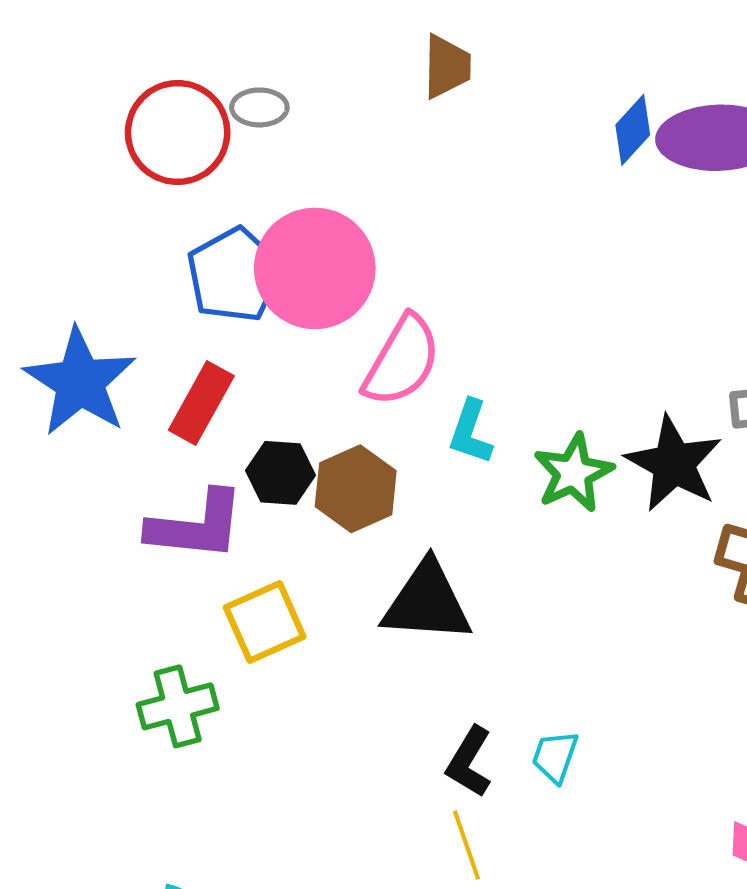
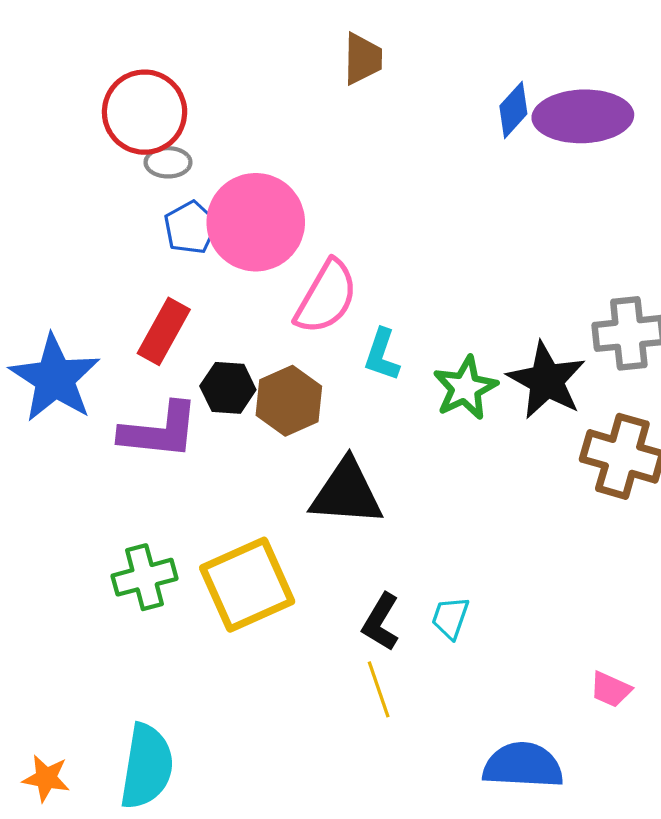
gray ellipse: (259, 107) -> (168, 162), moved
blue pentagon: (234, 275) -> (190, 228), size x0.7
blue star: (80, 382) -> (55, 378), moved
yellow square: (265, 622) -> (247, 585), moved, size x1.4

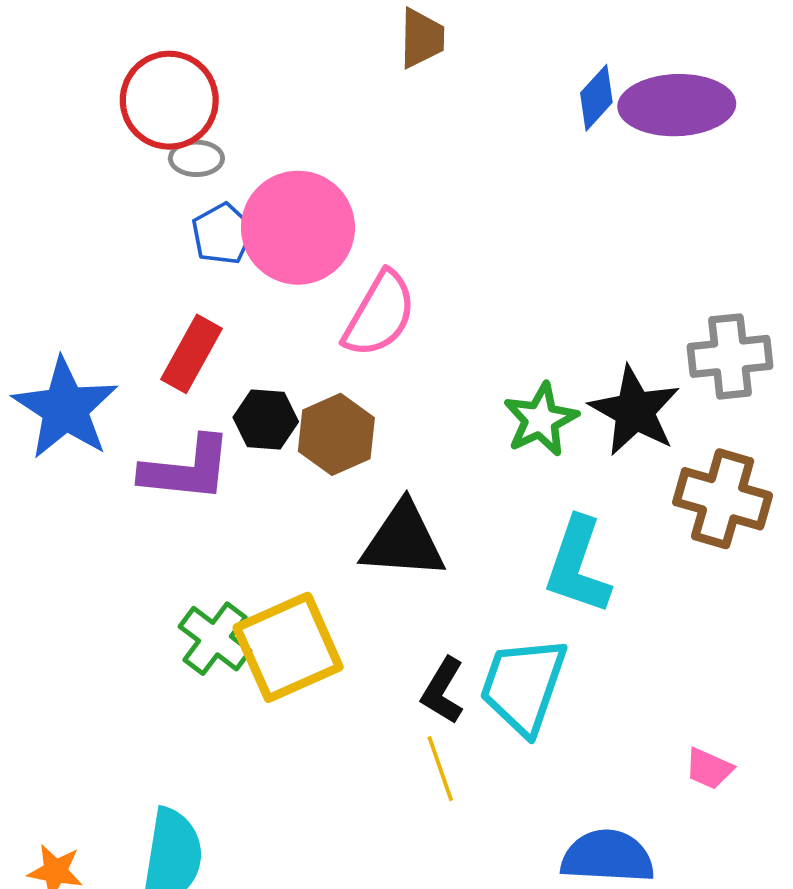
cyan L-shape: (382, 355) -> (578, 566), moved, size x1.6
green cross: (145, 577) -> (215, 639), moved, turned -38
cyan trapezoid: (450, 618) -> (523, 686), size x2.0

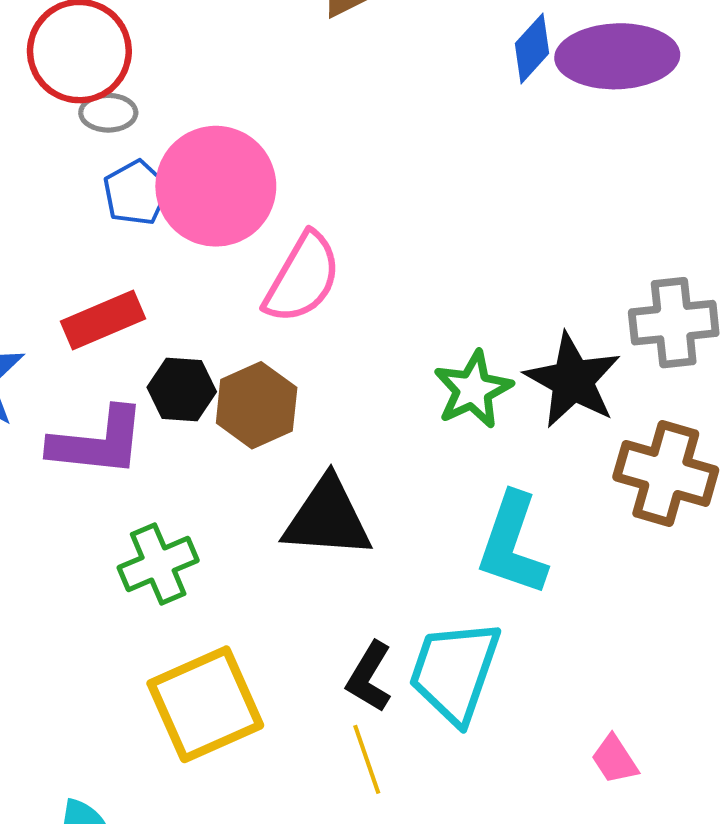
red rectangle: (192, 354) -> (103, 320), turned 38
green cross: (215, 639) -> (158, 564), moved, turned 30
yellow square: (288, 647) -> (205, 704), moved
pink trapezoid: (709, 769) -> (615, 759), moved, turned 33

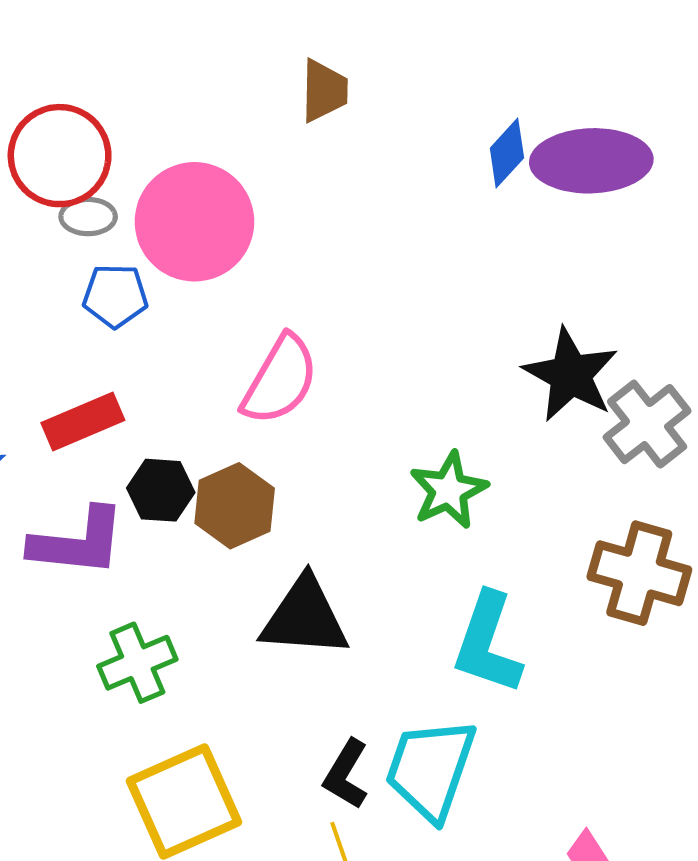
pink circle: (216, 186) -> (194, 222), moved
blue pentagon: (136, 193) -> (115, 296), turned 30
gray cross: (674, 323) -> (647, 424), turned -32
black star: (573, 380) -> (571, 375), moved

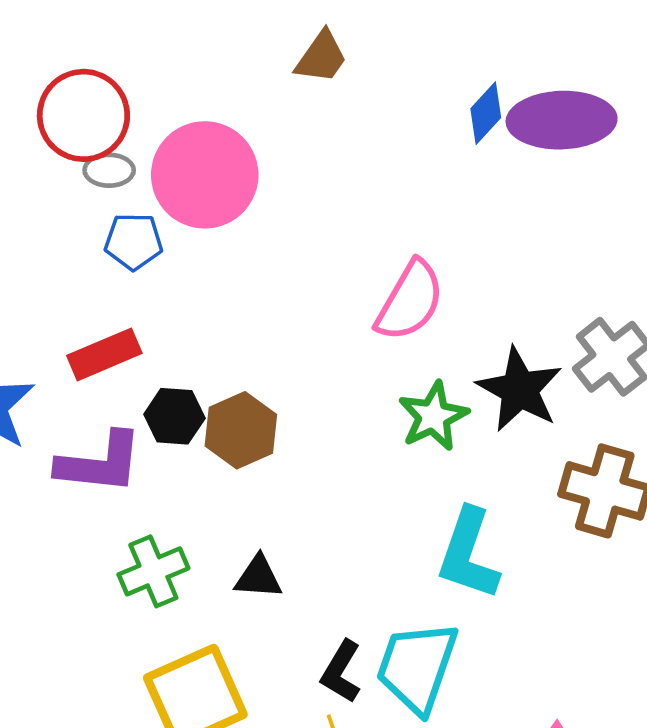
brown trapezoid: (324, 91) -> (321, 57), turned 34
black star: (571, 375) -> (520, 389), moved
pink semicircle: (280, 380) -> (410, 301), moved
black triangle: (305, 617) -> (258, 577), moved, size x0.6

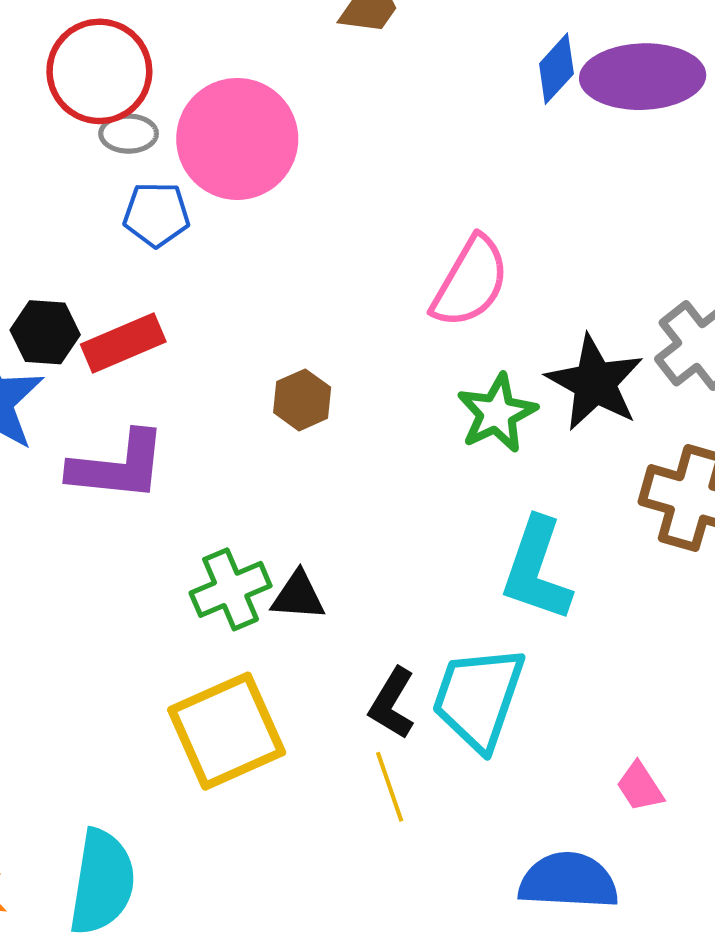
black hexagon: (174, 416) -> (45, 332), moved
brown hexagon: (241, 430) -> (302, 400), moved, size x0.7
green cross: (153, 571) -> (231, 589), moved

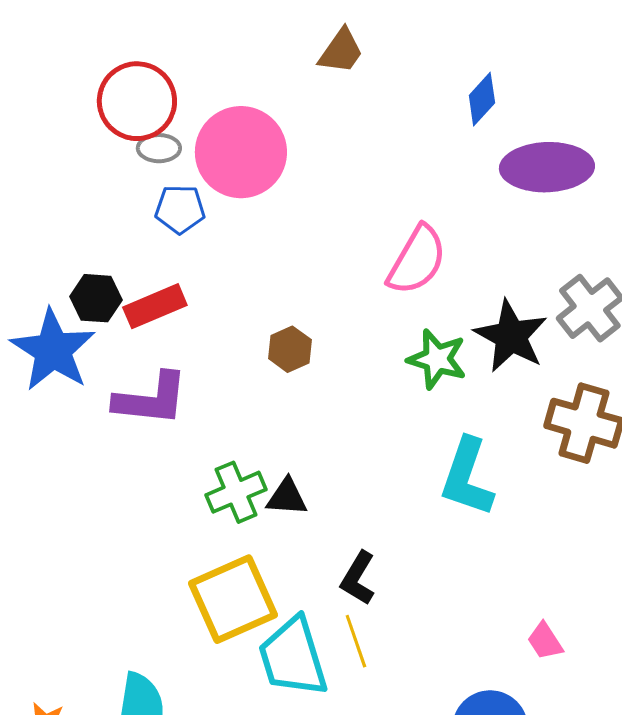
purple ellipse: (643, 77) -> (547, 167), moved
green star: (497, 413) -> (437, 359), turned -30
cyan trapezoid: (478, 698) -> (293, 657), moved, turned -36

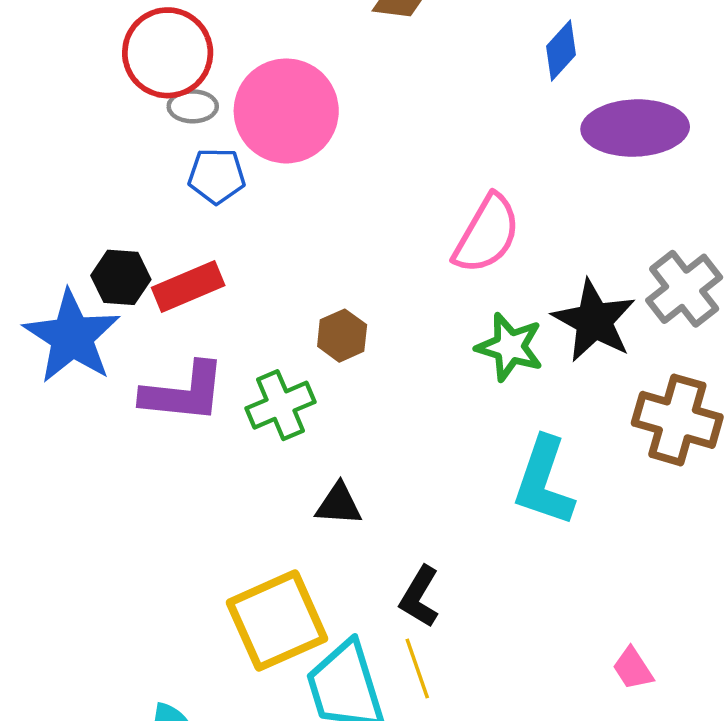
green cross: (236, 492) -> (280, 405), moved

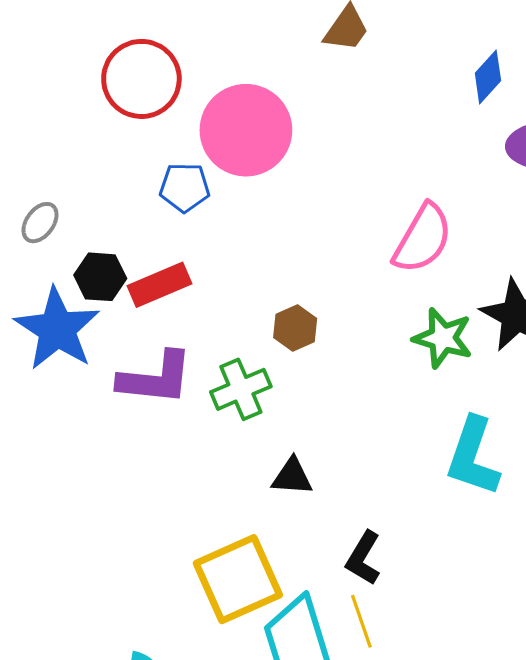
gray ellipse: (193, 106) -> (40, 223), moved, turned -54

